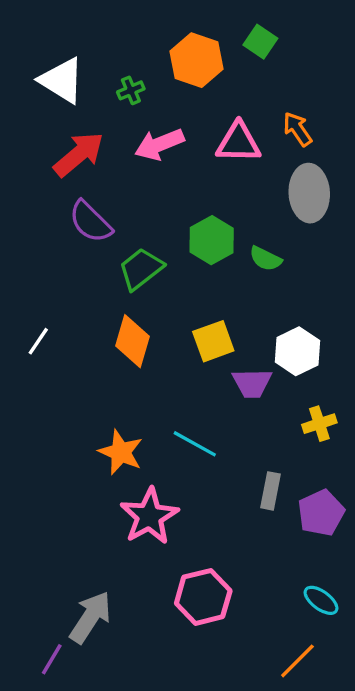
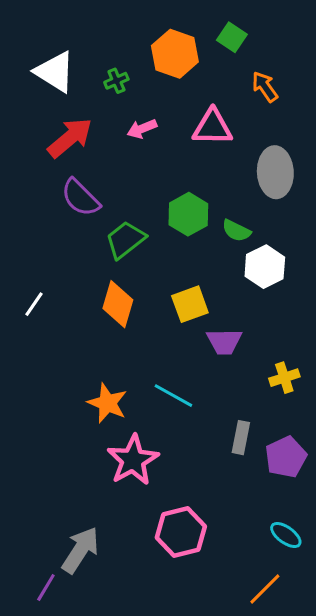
orange arrow: (297, 129) -> (265, 87), moved
pink arrow: (159, 144) -> (142, 129), size x0.7
white hexagon: (297, 351) -> (265, 267), moved

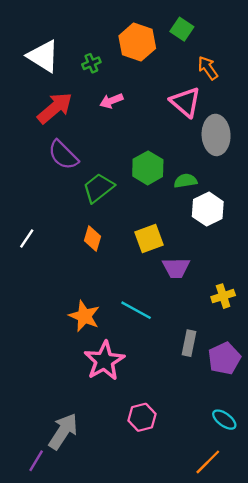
pink triangle: (212, 127) -> (185, 102), moved, turned 40
green semicircle: (236, 231) -> (185, 181), turned 145
orange diamond: (118, 304) -> (93, 238), size x0.7
pink hexagon: (181, 532) -> (142, 417), size x0.7

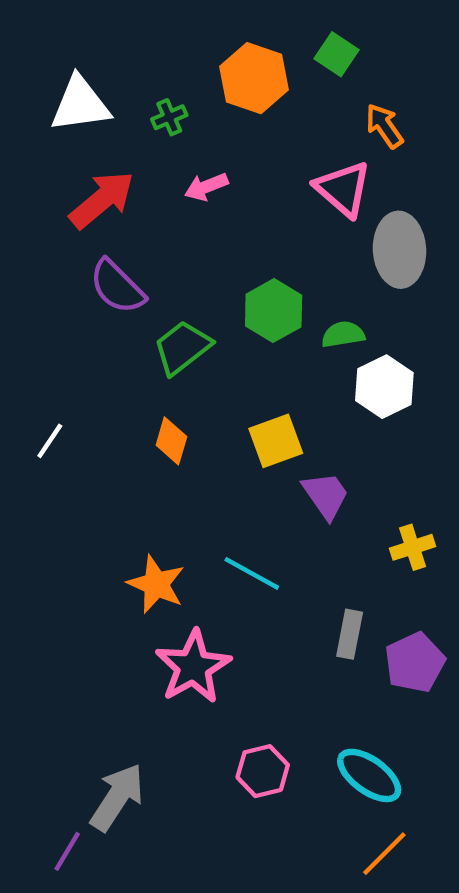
white triangle: (43, 56) -> (80, 104), turned -40
purple trapezoid: (176, 268) -> (326, 495), turned -124
cyan ellipse: (224, 420) -> (369, 775), moved, size x1.4

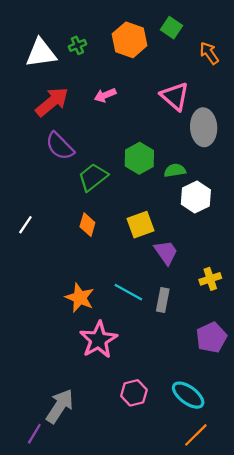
green cross: (169, 117) -> (77, 45), moved
orange arrow: (384, 126) -> (209, 53), moved
gray rectangle: (350, 634) -> (163, 300), moved

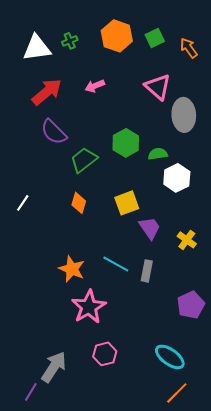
green square: (172, 28) -> (155, 38), moved, turned 30
yellow cross: (210, 279) -> (187, 240), moved, turned -36
pink hexagon: (134, 393) -> (105, 354), moved

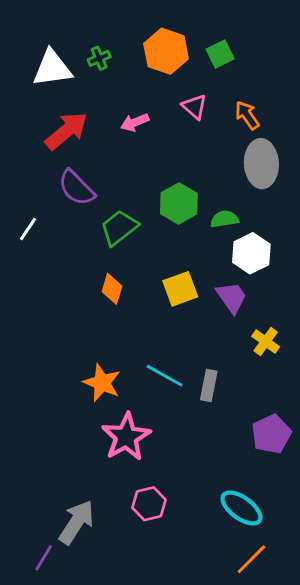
orange arrow: (189, 48) -> (247, 115), moved
pink triangle: (158, 87) -> (195, 107), moved, size x0.7
white line: (23, 203) -> (28, 229), moved
purple trapezoid: (150, 228) -> (232, 297), moved

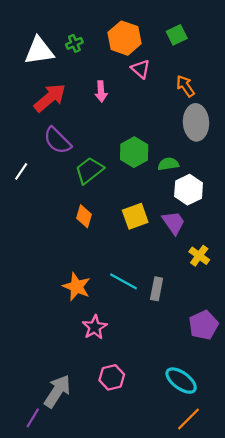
green square: (220, 54) -> (177, 35), moved
pink triangle: (195, 107) -> (141, 69), moved
pink arrow: (135, 122) -> (101, 91), turned -72
pink star: (126, 437) -> (95, 327), size x0.7

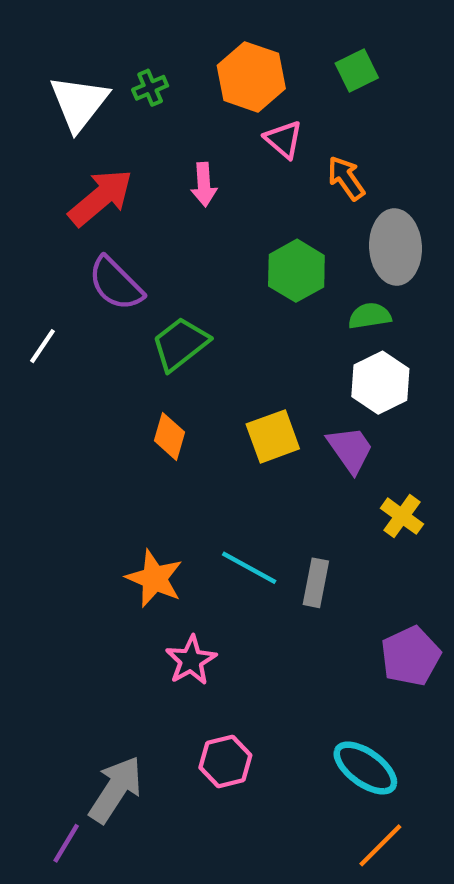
white triangle: (39, 51) -> (79, 103), turned -44
orange arrow: (185, 86) -> (346, 178), moved
green hexagon: (134, 152) -> (296, 271), moved
green semicircle: (168, 164) -> (370, 316), moved

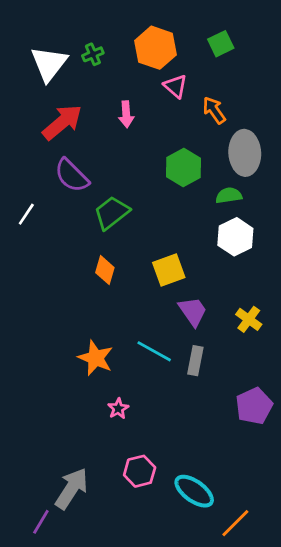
purple trapezoid: (350, 449) -> (193, 311), moved
pink star: (191, 660) -> (118, 409), size x0.7
cyan ellipse: (365, 768) -> (194, 491), moved

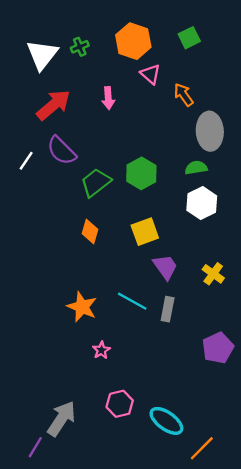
green hexagon: (183, 168) -> (141, 173), moved
white line: (26, 214) -> (26, 161), moved

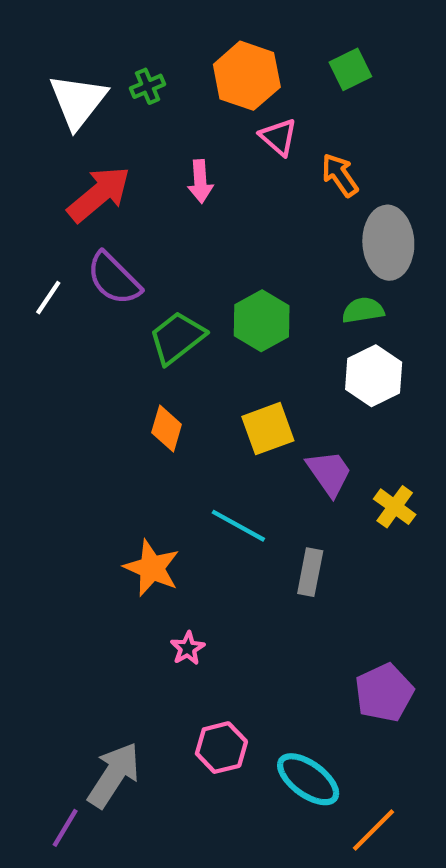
purple trapezoid: (165, 267) -> (329, 473), moved
cyan line: (132, 301) -> (238, 526), moved
purple pentagon: (218, 348) -> (384, 693), moved

